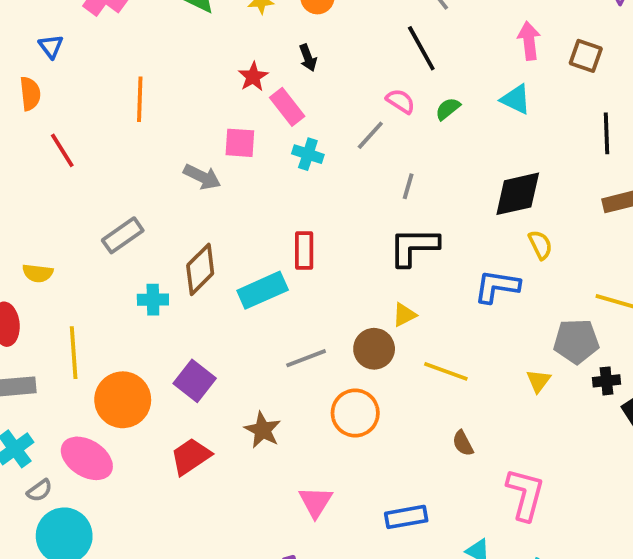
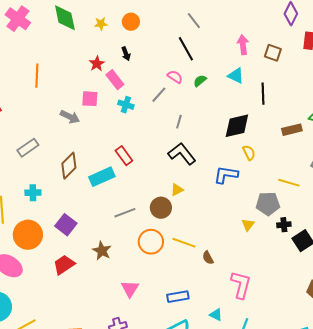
black line: (607, 133) -> (263, 94), moved
black L-shape: (414, 247) -> (182, 154), turned 52
red rectangle: (304, 250) -> (124, 156), turned -36
cyan cross: (153, 300) -> (33, 193), moved
yellow line: (446, 371) -> (184, 243), moved

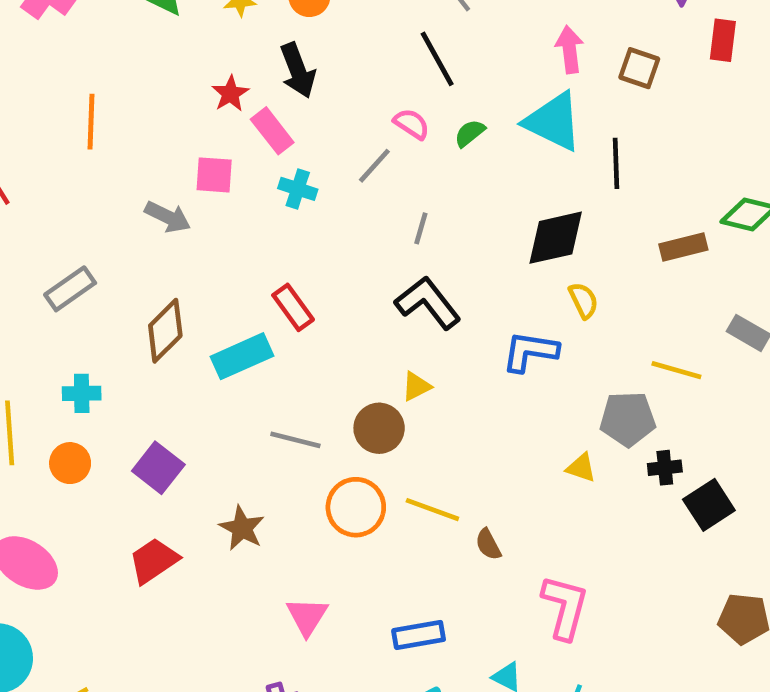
black arrow: (126, 54) -> (298, 70), size x1.6
cyan triangle: (236, 76) -> (553, 122), size x1.6
gray line: (125, 213) -> (295, 440), turned 35
yellow triangle: (248, 225) -> (581, 468), turned -48
orange circle: (28, 235) -> (70, 463), moved, size x0.6

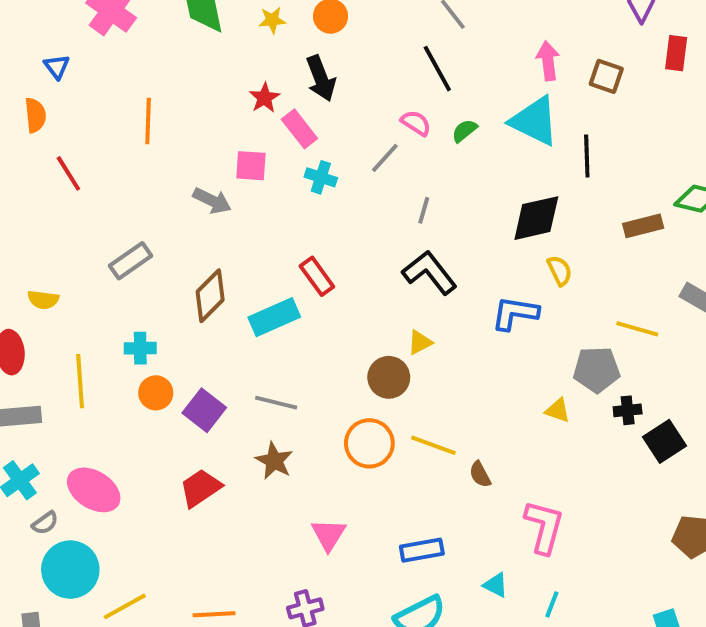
gray line: (295, 440) -> (276, 403), moved
orange circle: (70, 463) -> (156, 393), moved

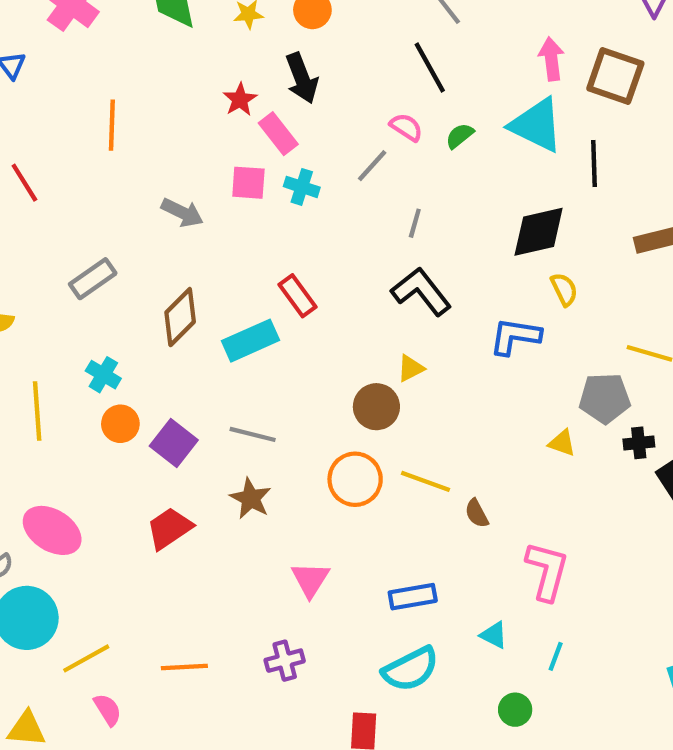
brown square: (606, 76) -> (615, 76), size x1.5
pink square: (251, 166) -> (248, 183), moved
cyan cross: (140, 348) -> (103, 375), turned 32

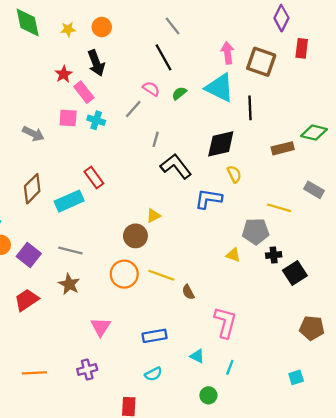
black L-shape: (421, 291) -> (176, 166), moved
cyan semicircle: (411, 669) -> (153, 374), size x0.6

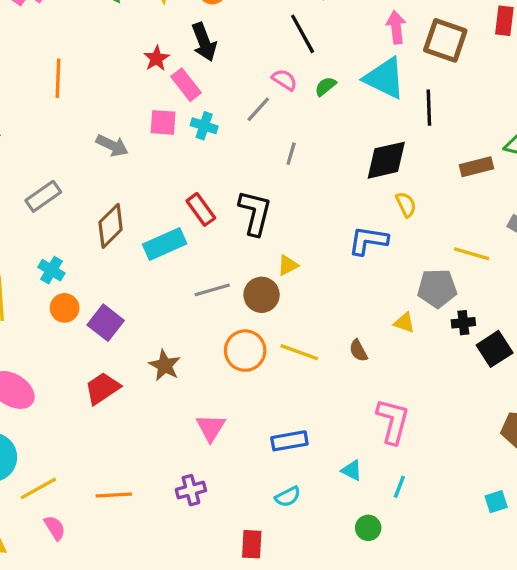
black L-shape: (176, 166) -> (255, 213), moved, turned 52
gray line: (70, 250) -> (212, 290), moved, turned -30
brown semicircle: (188, 292) -> (358, 351), moved

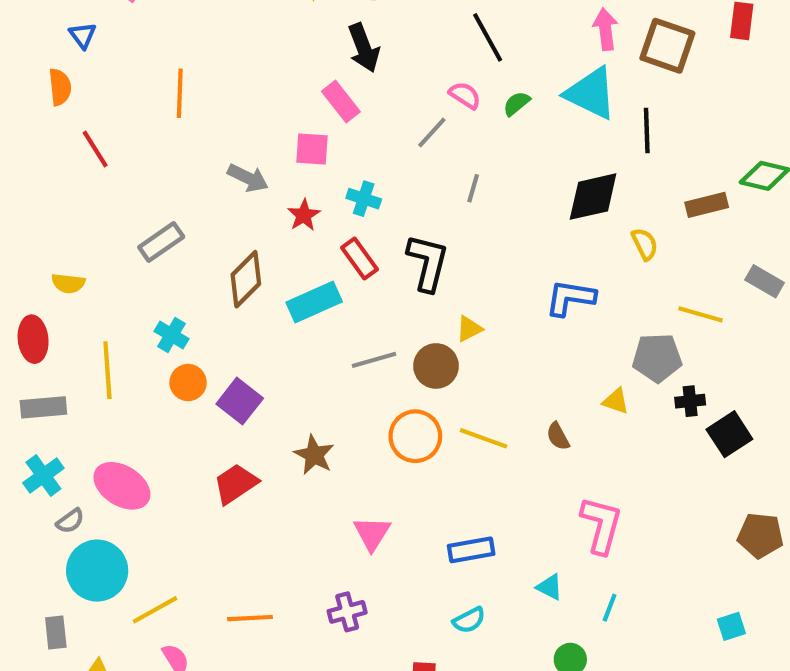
red star: (156, 58) -> (304, 215), moved
cyan cross: (204, 126) -> (364, 199), moved
yellow semicircle: (406, 205) -> (645, 244), moved

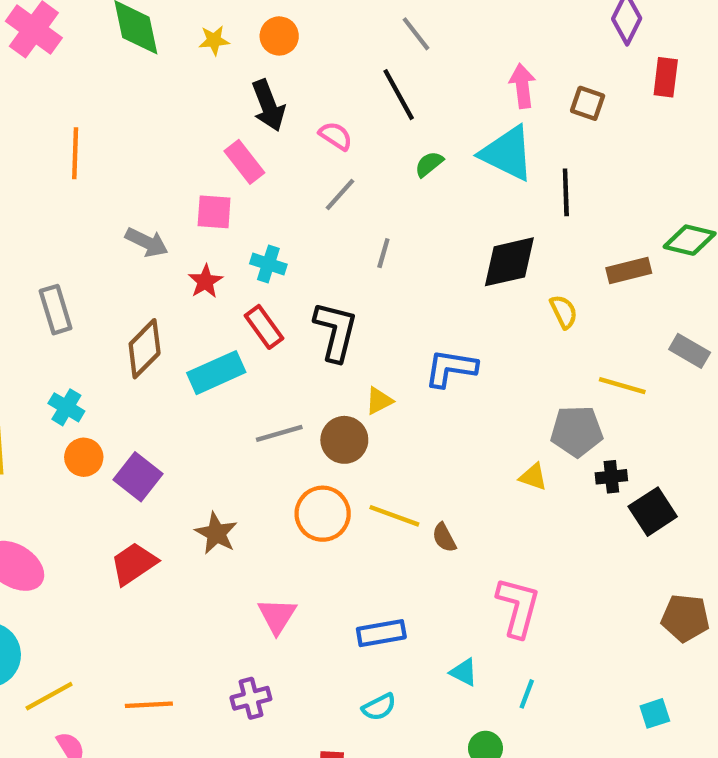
brown square: (667, 46) -> (588, 103), size x0.6
pink semicircle: (465, 95) -> (336, 136), moved
gray rectangle: (161, 242) -> (56, 310), turned -72
blue L-shape: (570, 298) -> (451, 368), moved
brown semicircle: (558, 436) -> (444, 538), moved

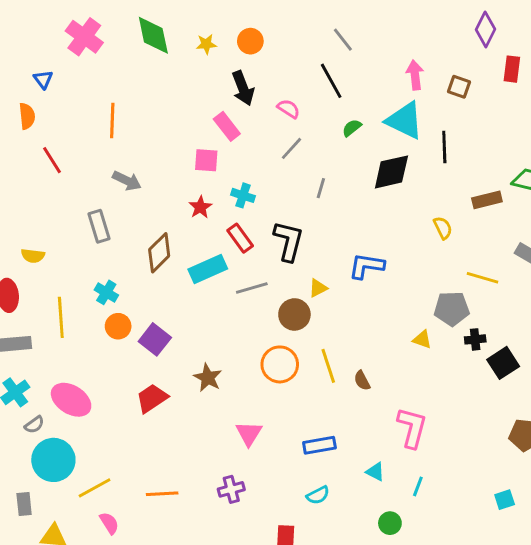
gray arrow: (147, 242) -> (127, 181), moved
black diamond: (509, 262) -> (391, 172), moved
gray line: (279, 433) -> (252, 288), moved
yellow line: (394, 516) -> (328, 366), turned 52

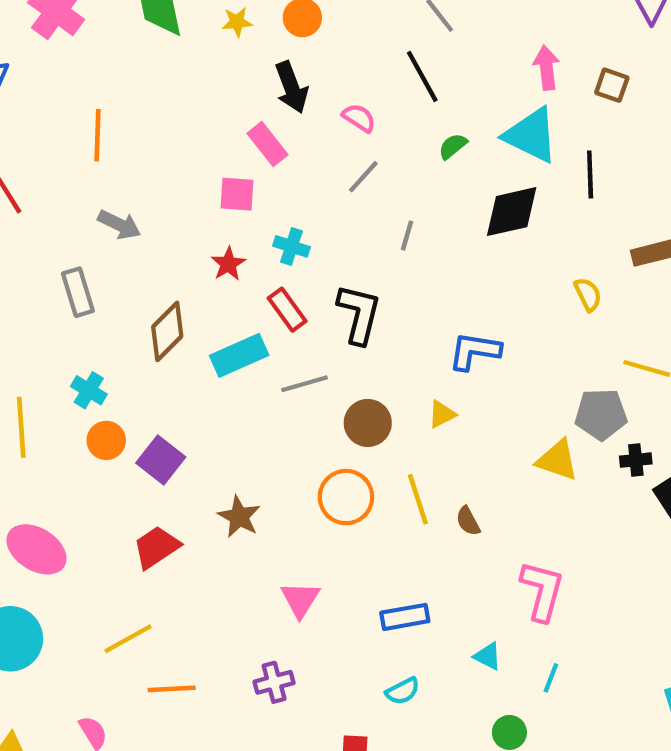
yellow triangle: (318, 288) -> (442, 414), moved
yellow triangle: (422, 339) -> (557, 460), size x1.5
yellow line: (95, 488) -> (128, 639), moved

